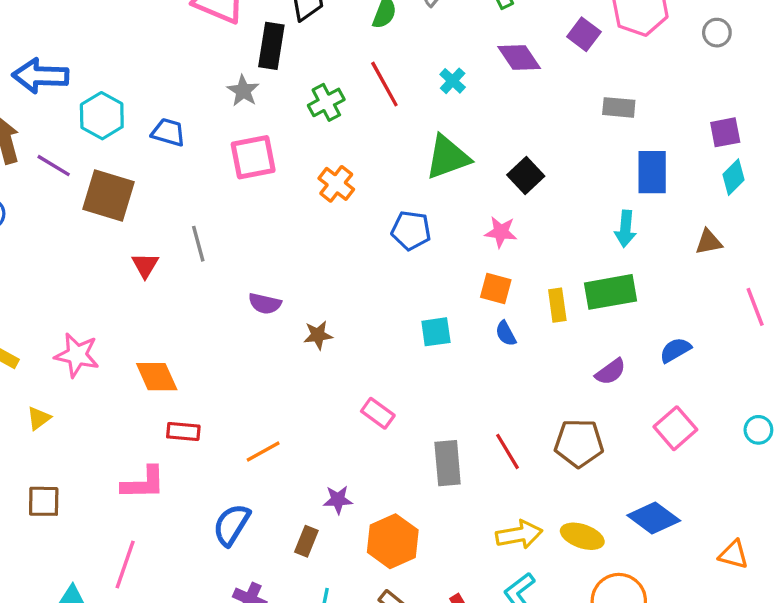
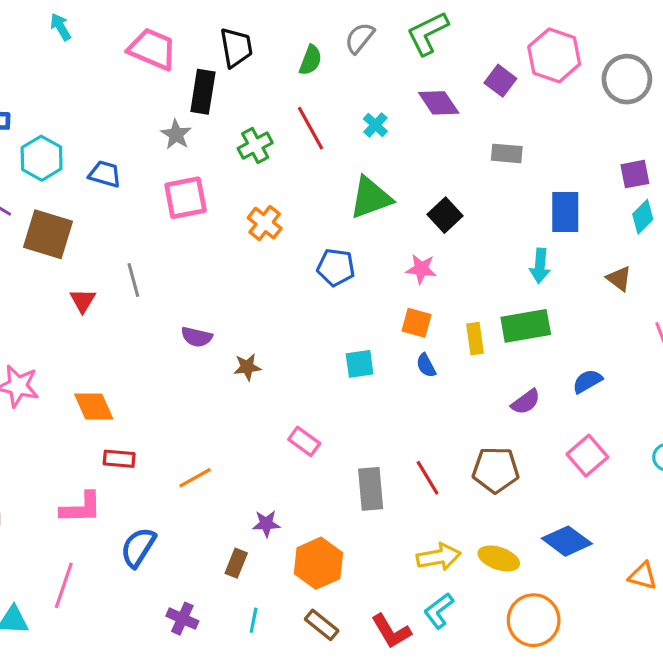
gray circle: (717, 33) -> (627, 79), size x1.8
gray rectangle: (619, 107) -> (507, 153), moved
brown triangle: (709, 242) -> (619, 278), turned 48
blue semicircle: (232, 525) -> (138, 547), moved

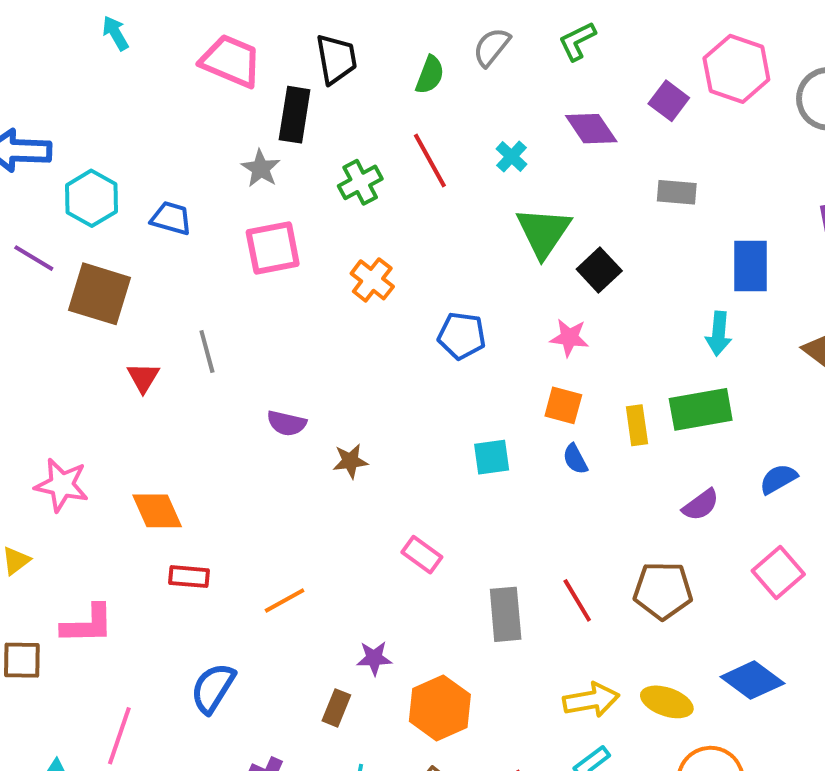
green L-shape: (428, 33) -> (577, 41), size x0.7
green triangle: (371, 198) -> (543, 232), moved, turned -36
pink L-shape: (81, 508) -> (88, 624), moved

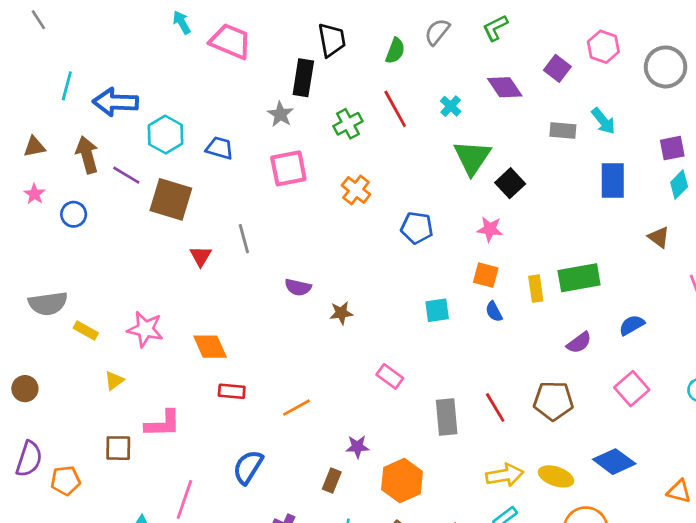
pink trapezoid: (231, 61) -> (230, 41), moved
pink hexagon: (736, 69) -> (603, 47), size x0.7
cyan arrow: (719, 334) -> (603, 121), moved, turned -44

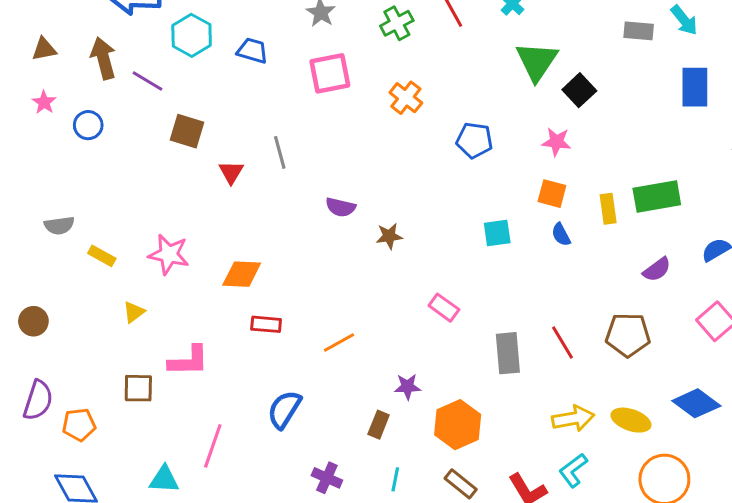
brown square: (171, 199) -> (187, 131), moved, size x0.7
gray semicircle: (48, 303) -> (59, 225), size x0.7
orange diamond: (210, 347) -> (242, 274), turned -63

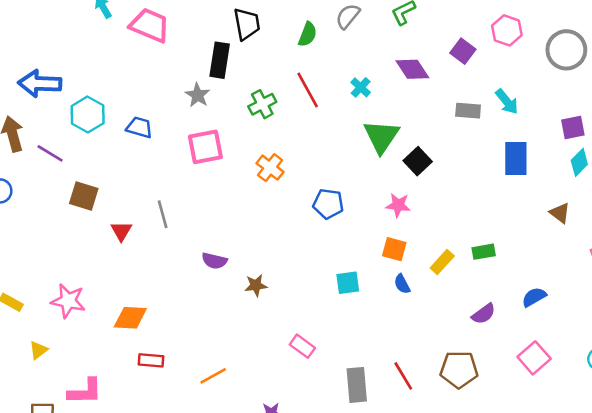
green rectangle: (657, 197) -> (484, 252), size x0.6
yellow rectangle: (608, 209) -> (442, 262), turned 50

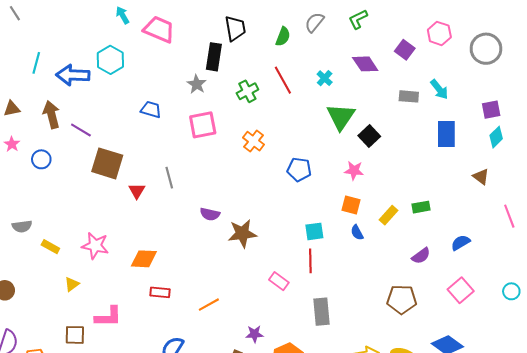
cyan hexagon: (88, 115) -> (110, 60), moved
brown square: (84, 196) -> (107, 163), size x1.4
brown star: (256, 285) -> (242, 233), size x1.6
red line: (403, 376) -> (310, 261), moved, turned 30

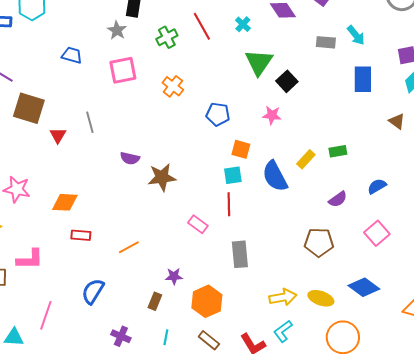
orange square: (351, 205) -> (241, 149), moved
blue semicircle: (357, 232) -> (275, 176), size x2.0

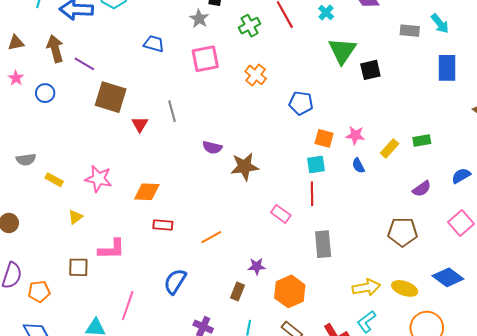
black square: (287, 81) -> (370, 70), turned 30
pink star: (272, 115) -> (355, 135), moved
blue semicircle: (275, 176) -> (358, 166), size x0.5

